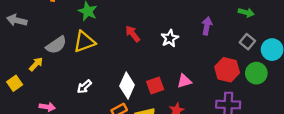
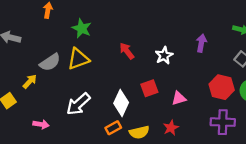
red square: (155, 85) -> (149, 88), moved
white arrow: (84, 87) -> (78, 104), size x1.6

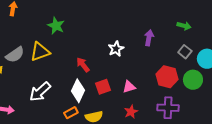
green star: (82, 28) -> (56, 26), moved
red arrow: (127, 51) -> (83, 65), moved
red square: (149, 88) -> (103, 87), moved
red star: (171, 128) -> (131, 112), moved

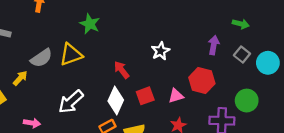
purple arrow: (149, 38) -> (214, 45), moved
red hexagon: (167, 77) -> (202, 80), moved
green circle: (193, 80) -> (247, 101), moved

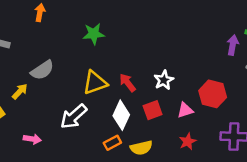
green star: (90, 24) -> (94, 34), turned -30
purple arrow: (214, 45) -> (233, 45), moved
white star: (161, 51) -> (164, 80), moved
yellow triangle: (71, 55) -> (95, 83), moved

